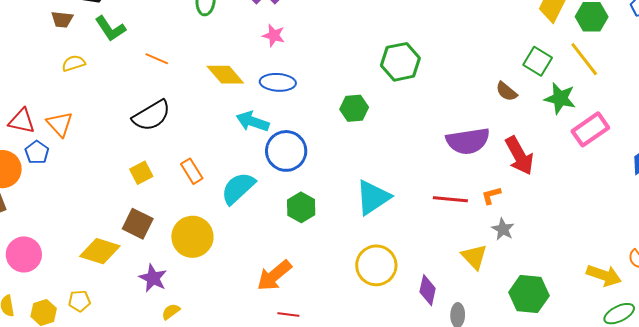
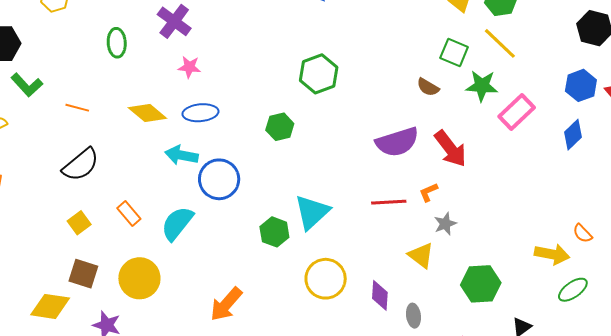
green hexagon: (301, 207) -> (274, 232), moved
gray star: (503, 229) -> (445, 224), turned 30

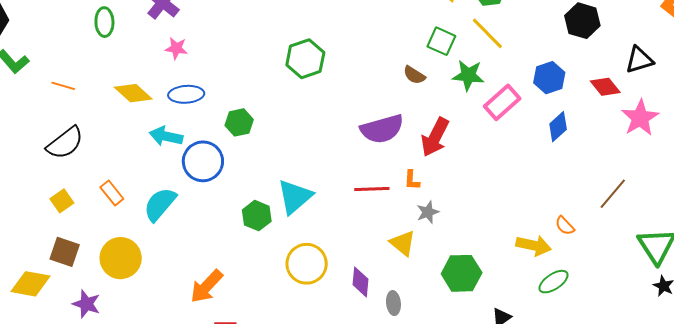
blue hexagon: (581, 85) -> (549, 78), moved
green hexagon: (280, 127) -> (239, 122), moved
red arrow: (450, 149) -> (435, 137), turned 63
orange L-shape: (428, 192) -> (412, 180), turned -65

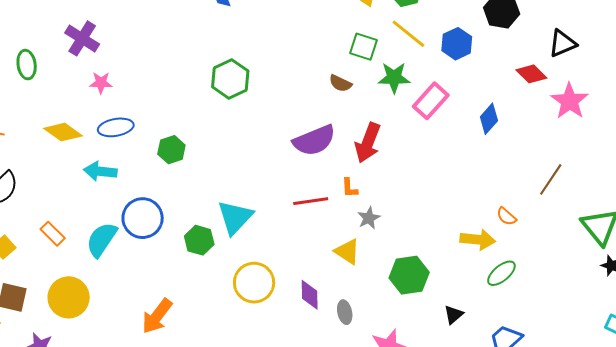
blue hexagon: (549, 78) -> (457, 44), moved
blue circle: (203, 161) -> (143, 218), moved

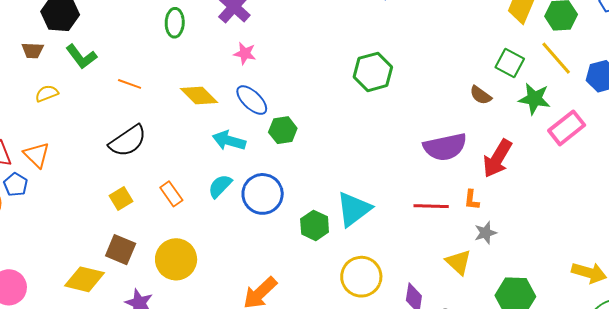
blue ellipse: (116, 127) -> (252, 100), turned 44
green hexagon: (171, 150) -> (283, 130), moved
cyan semicircle: (102, 240) -> (220, 186), moved, size x0.7

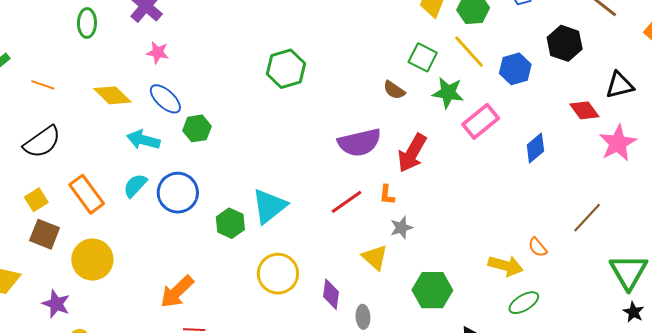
orange rectangle: (171, 194) -> (87, 194), size x1.5
red line: (431, 206) -> (347, 202), turned -36
brown square: (121, 250) -> (45, 234), moved

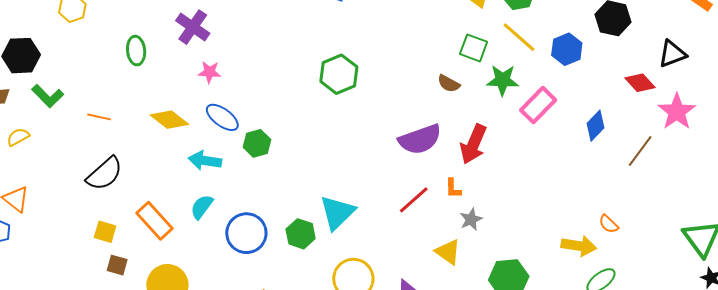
blue circle: (178, 193) -> (246, 233), moved
yellow square: (36, 200) -> (105, 232), turned -35
brown line: (587, 218) -> (640, 151), moved
brown square: (45, 234) -> (117, 265), size x0.7

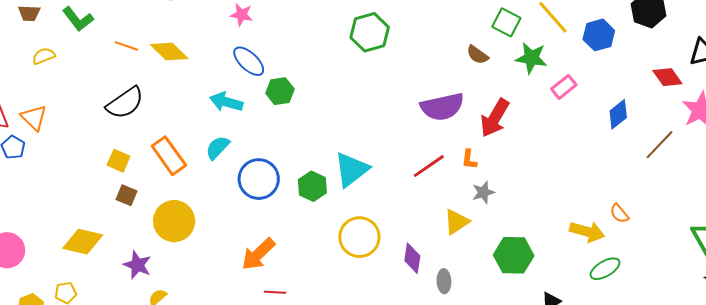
pink rectangle: (538, 105) -> (564, 87), size x0.7
yellow diamond: (169, 120) -> (169, 51), moved
yellow triangle: (448, 252) -> (457, 222), turned 44

